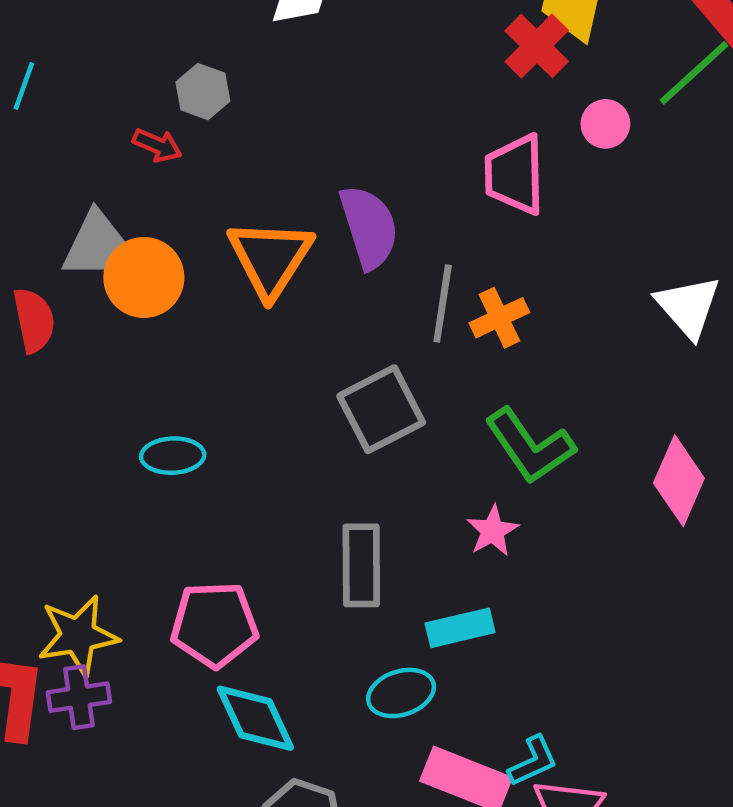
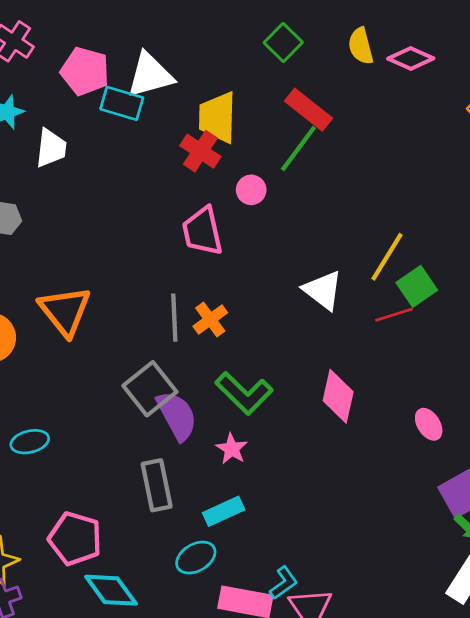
purple semicircle: (369, 227) -> (177, 416), moved
pink pentagon: (214, 625) -> (75, 539), turned 30

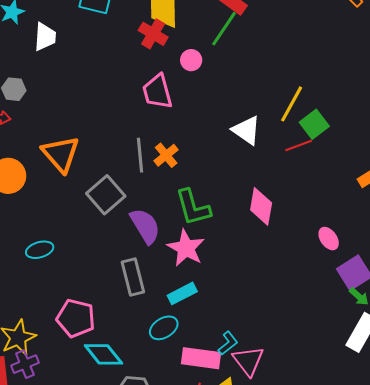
gray square: (150, 389) -> (106, 195), moved
green L-shape: (244, 393) -> (193, 207), turned 33
pink ellipse: (429, 424) -> (329, 239), moved
pink star: (232, 449) -> (186, 248), size x1.6

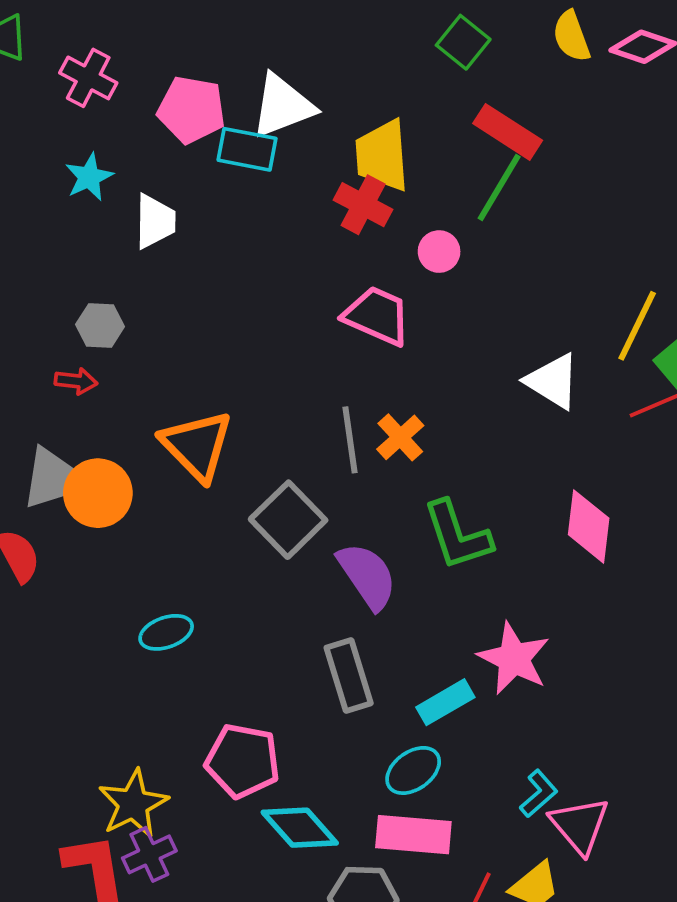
pink trapezoid: (157, 92) -> (377, 316), turned 132
pink star: (186, 248) -> (514, 659), moved
pink rectangle: (201, 358) -> (413, 835), moved

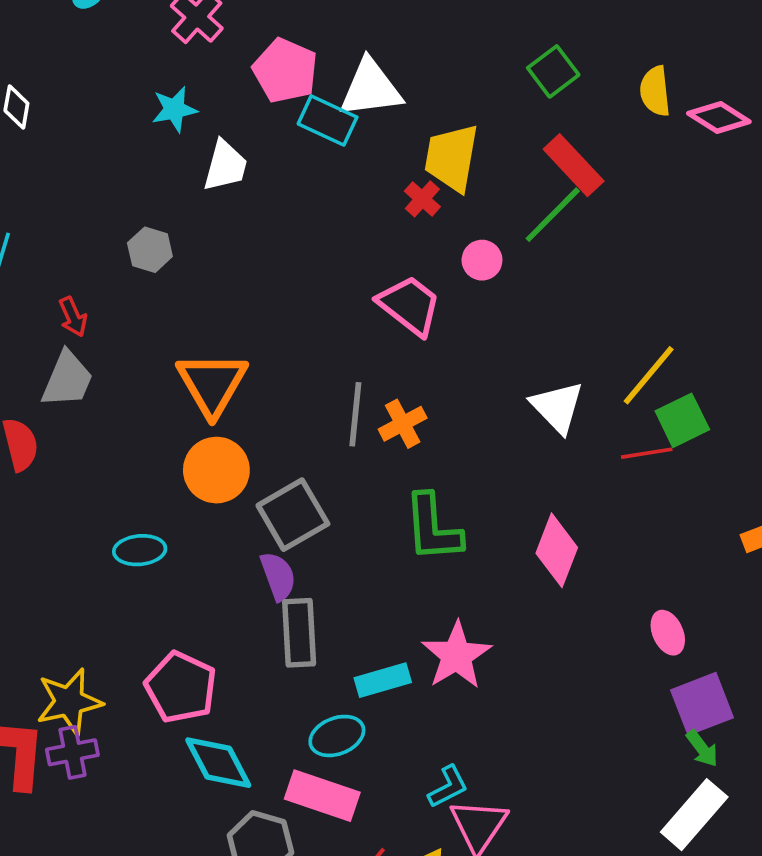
red cross: (363, 205) -> (422, 199), size x0.7
red arrow: (76, 381) -> (73, 317), moved, turned 45
orange circle: (98, 493) -> (216, 470), moved
gray square: (288, 520) -> (293, 515), moved
purple semicircle: (367, 576) -> (278, 576), moved, size x0.7

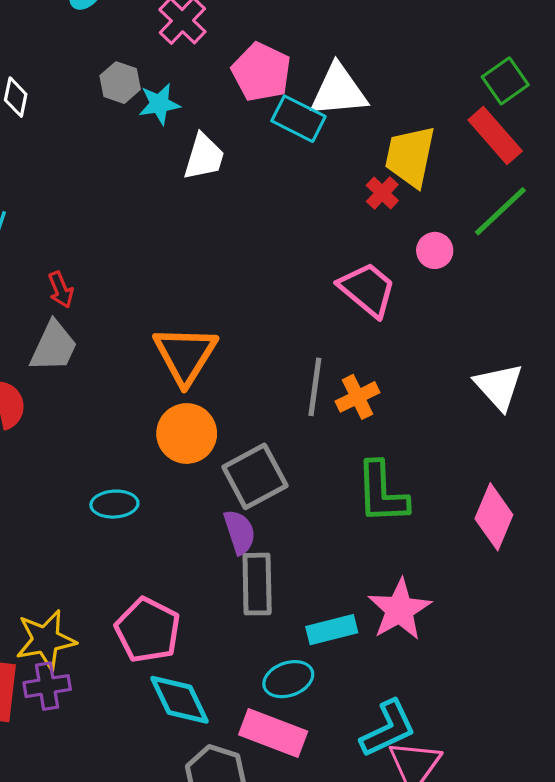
red rectangle: (574, 165) -> (495, 135), moved
gray hexagon: (150, 250) -> (120, 83), moved
cyan L-shape: (448, 787) -> (388, 729), size x1.5

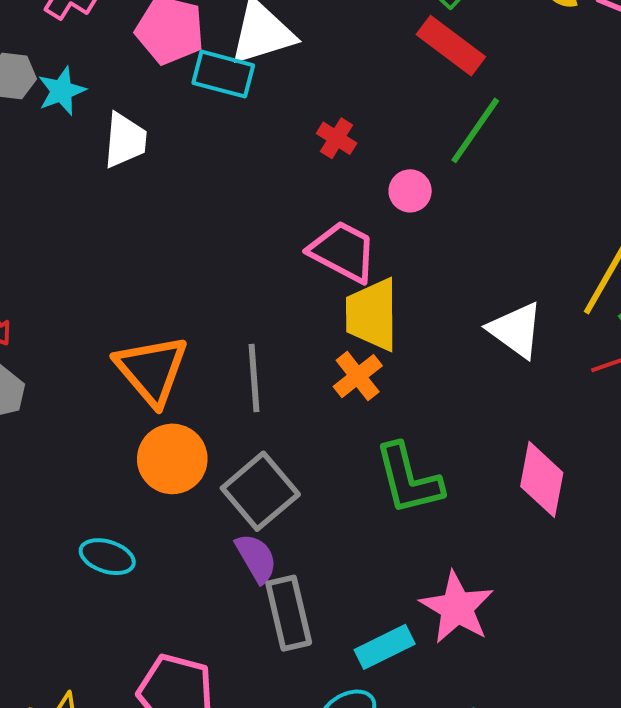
yellow trapezoid: (410, 156) -> (372, 315), moved
gray line: (315, 387) -> (254, 378), moved
cyan ellipse: (114, 504) -> (107, 557), turned 33

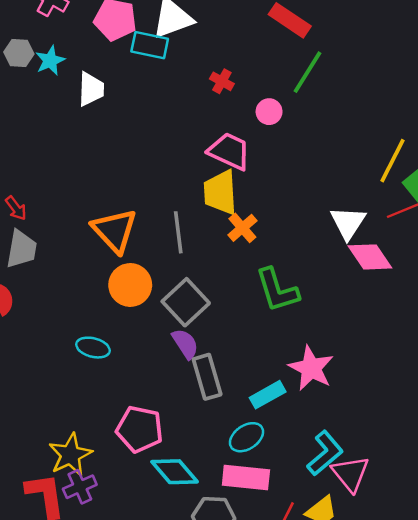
yellow trapezoid: (372, 315) -> (220, 192), moved
white triangle: (516, 330) -> (348, 223), moved, turned 30
pink diamond: (542, 479) -> (370, 257), moved, turned -42

